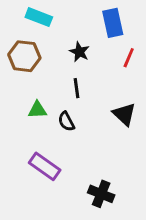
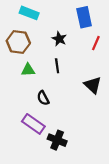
green triangle: (37, 110) -> (28, 70), moved
black semicircle: (66, 121) -> (43, 98), moved
black cross: (101, 194) -> (57, 140), moved

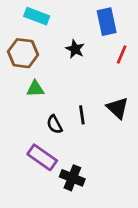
black line: (57, 66) -> (82, 115), moved

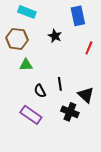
red line: (122, 55) -> (89, 48), moved
black triangle: (118, 108) -> (86, 95), moved
black cross: (72, 178) -> (70, 112), moved

